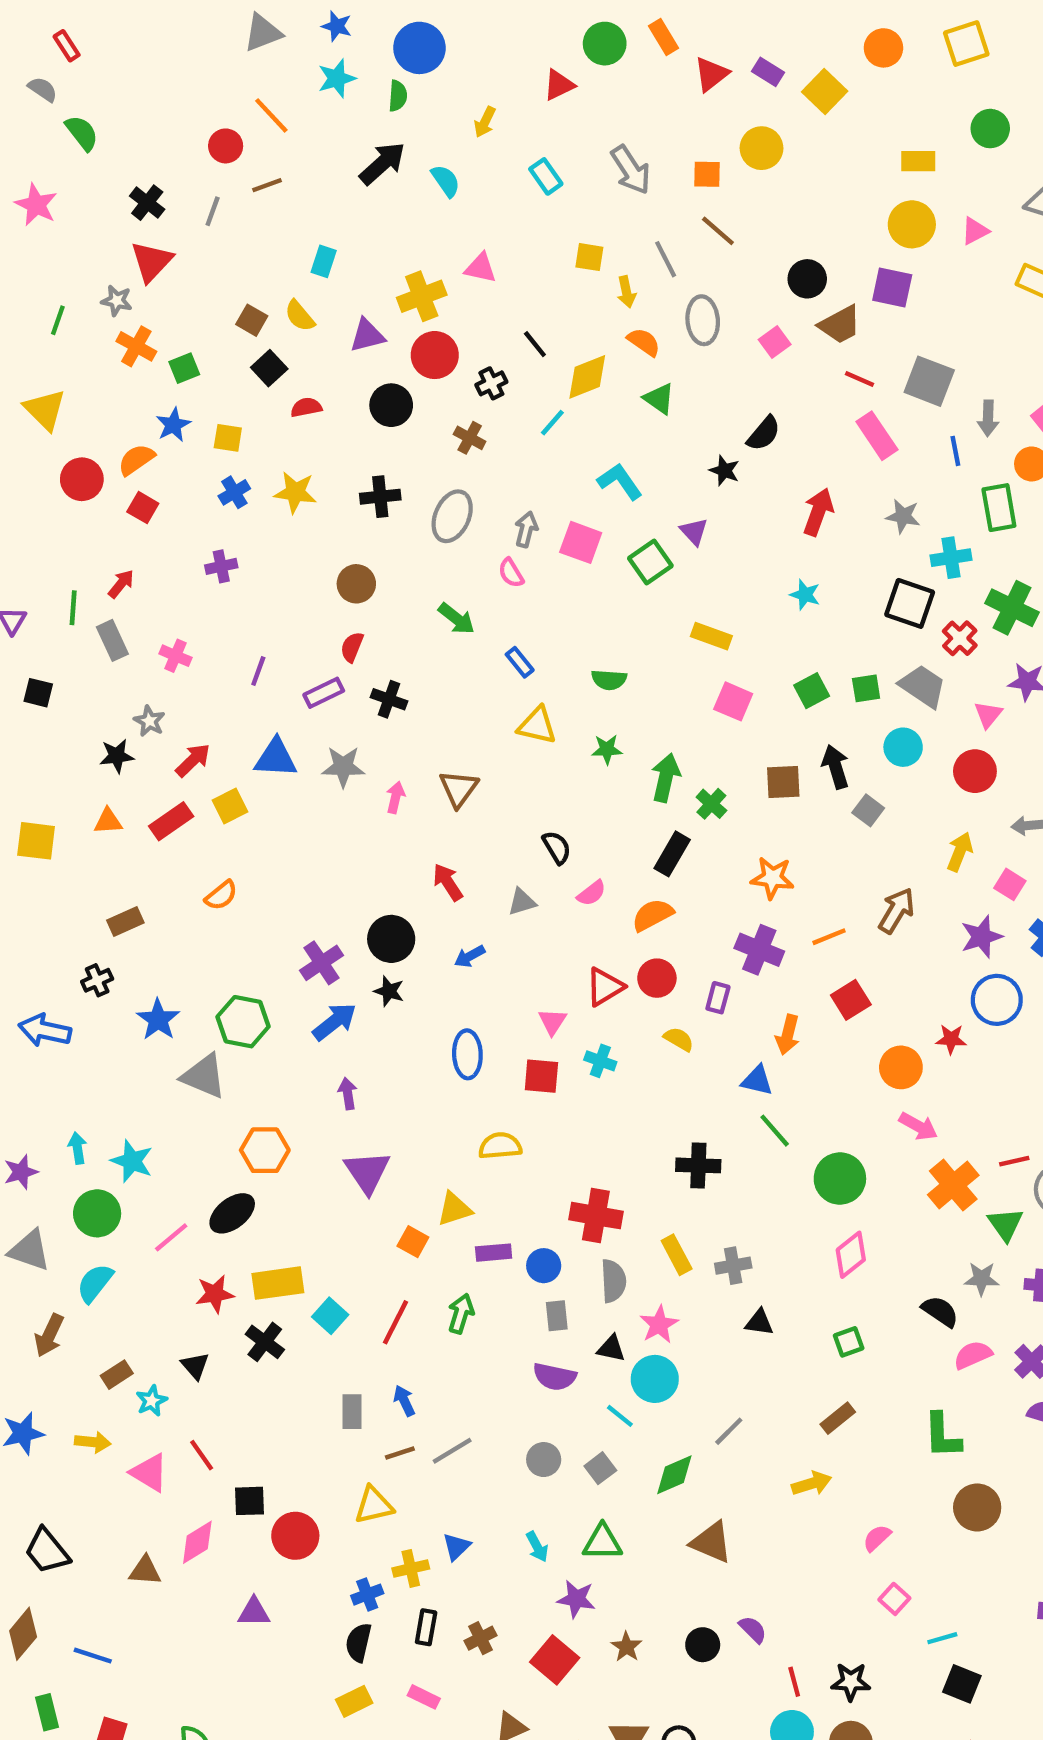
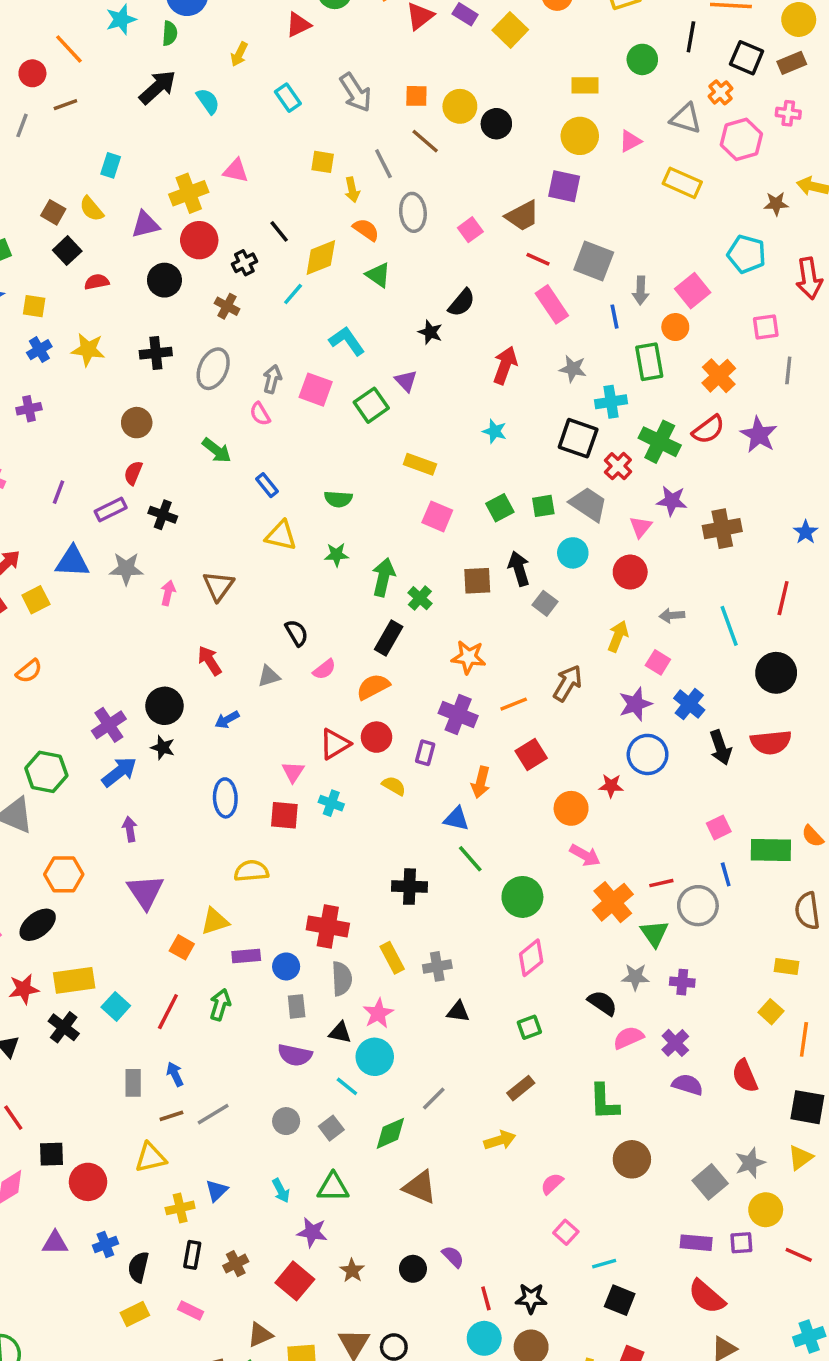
yellow circle: (761, 148) -> (460, 106), moved
black circle: (807, 279) -> (496, 124), moved
blue cross: (367, 1595) -> (105, 1244), moved

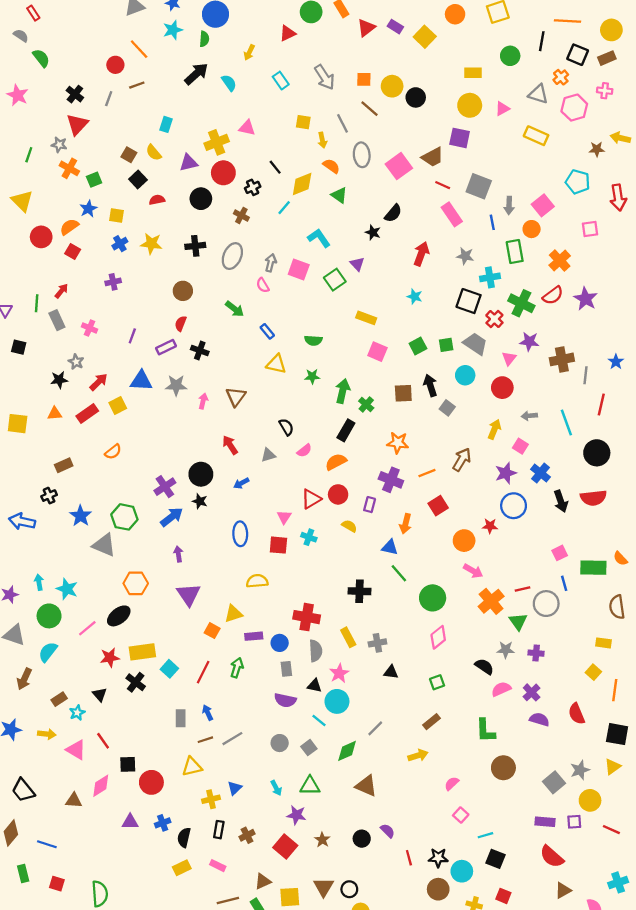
pink square: (470, 230) -> (399, 166), size x1.6
gray line: (788, 370) -> (586, 375), moved
cyan circle: (484, 1338) -> (462, 871), moved

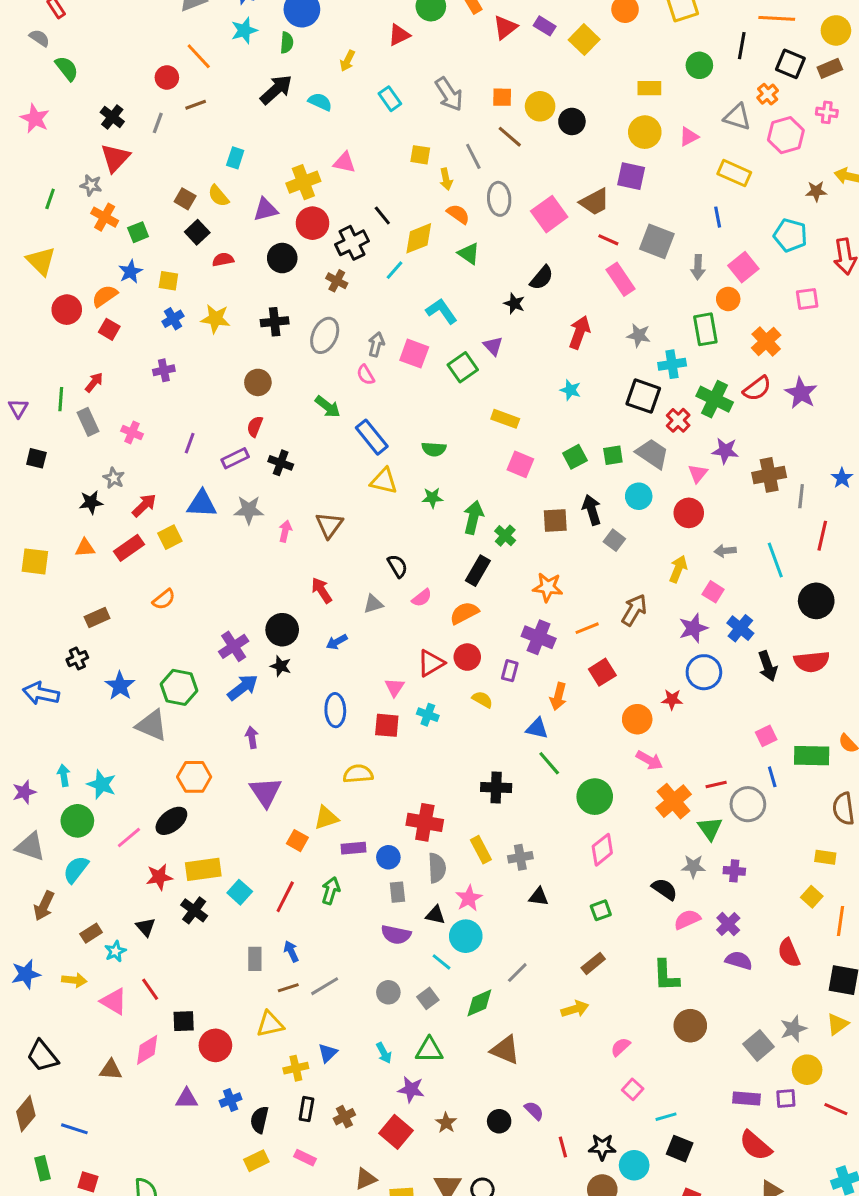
cyan semicircle: (229, 83) -> (320, 102), turned -30
black cross: (253, 187) -> (352, 243), size x1.5
blue line: (492, 222) -> (718, 217), moved
blue rectangle: (267, 331) -> (372, 437), size x1.6

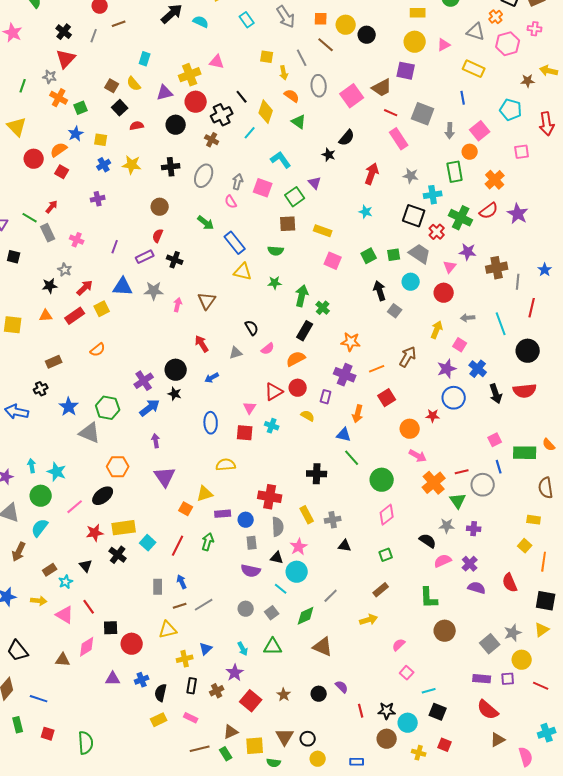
yellow diamond: (419, 238) -> (266, 112), turned -50
green line: (61, 399) -> (30, 218), turned -63
brown square: (555, 520) -> (288, 224), moved
purple star: (411, 1089) -> (235, 673), moved, turned 30

